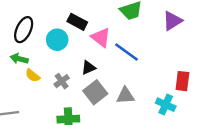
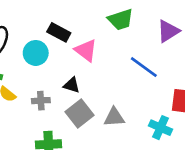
blue line: (126, 52) -> (144, 67), moved
black triangle: (88, 68) -> (72, 85), turned 40
gray cross: (62, 81) -> (41, 101), turned 32

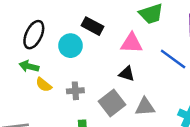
pink triangle: (86, 50) -> (132, 43), moved, turned -35
black triangle: (72, 85) -> (127, 74), moved

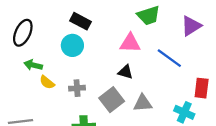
black rectangle: (92, 26) -> (80, 21), moved
black ellipse: (34, 35) -> (23, 33), moved

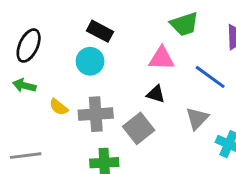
green arrow: (33, 65) -> (24, 86), moved
gray cross: (77, 88) -> (96, 114), size x1.6
gray triangle: (143, 103) -> (197, 118), moved, turned -42

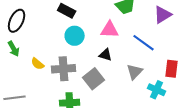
cyan circle: (90, 61) -> (75, 36), moved
green arrow: (24, 86) -> (14, 49), turned -133

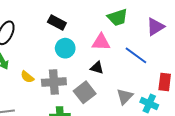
gray triangle: (135, 72) -> (125, 96), moved

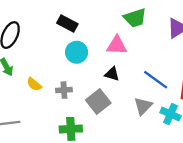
blue line: (136, 55) -> (156, 80), moved
gray cross: (54, 82) -> (64, 90), size x0.6

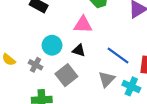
cyan circle: (77, 52) -> (52, 45), moved
gray cross: (64, 90) -> (36, 65), turned 32

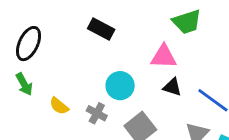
black triangle: (79, 50) -> (172, 87), moved

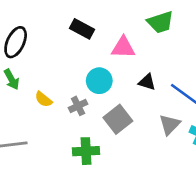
pink triangle: (164, 57) -> (123, 47), moved
gray cross: (97, 113) -> (78, 106), turned 36

